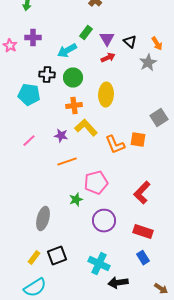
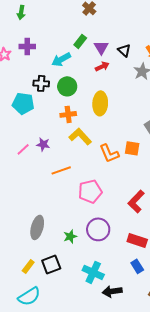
purple star: (61, 136) -> (43, 144), moved
green star: (76, 200) -> (70, 236), moved

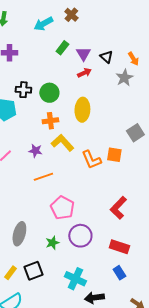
cyan arrow: (61, 59) -> (43, 24), moved
purple star: (43, 144) -> (35, 151), moved
pink pentagon: (90, 191) -> (62, 208), moved, turned -30

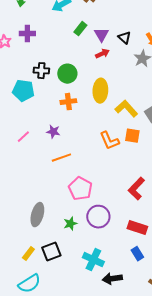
yellow L-shape: (62, 143) -> (126, 109), moved

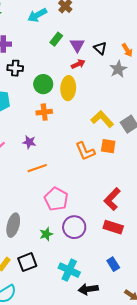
black cross: (41, 71) -> (15, 68), moved
yellow ellipse: (100, 91) -> (68, 88), moved
red rectangle: (137, 228) -> (113, 227), moved

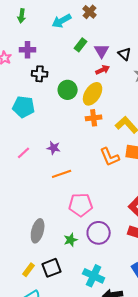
yellow ellipse: (68, 88) -> (93, 94), turned 30
orange cross: (44, 112) -> (94, 118), moved
pink pentagon: (56, 199) -> (81, 205), turned -30

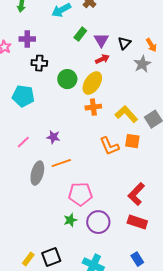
black triangle: (125, 54) -> (124, 43), turned 32
gray ellipse: (38, 231) -> (37, 173), moved
green star: (71, 240) -> (70, 220), moved

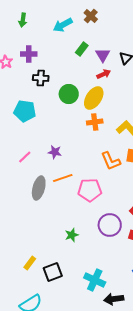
pink pentagon: (80, 194) -> (90, 190), moved
purple circle: (98, 222) -> (110, 225), moved
yellow rectangle: (28, 259) -> (30, 263), moved

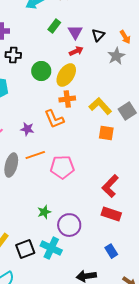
orange L-shape: (111, 161) -> (54, 119), moved
purple circle: (110, 225) -> (69, 225), moved
cyan cross: (95, 280) -> (51, 248), moved

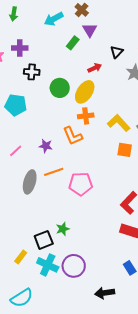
purple triangle: (75, 32) -> (90, 30), moved
purple circle: (69, 225) -> (74, 266), moved
cyan cross: (51, 248) -> (48, 265), moved
black square: (25, 249) -> (44, 240), moved

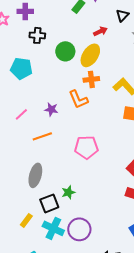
orange line: (54, 172) -> (42, 136), moved
gray ellipse: (30, 182) -> (35, 175), moved

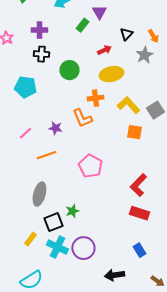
purple cross: (25, 11) -> (39, 30), moved
yellow ellipse: (90, 55) -> (111, 74), moved, turned 45
pink pentagon: (86, 147) -> (90, 166), turned 30

